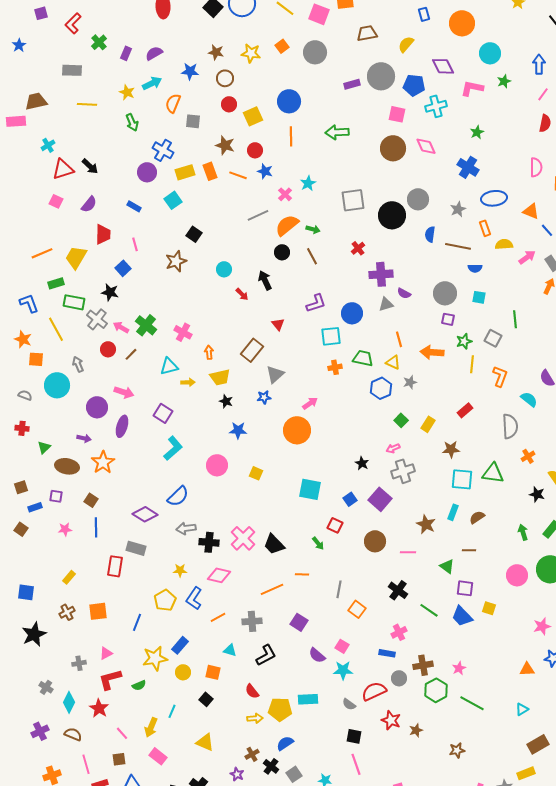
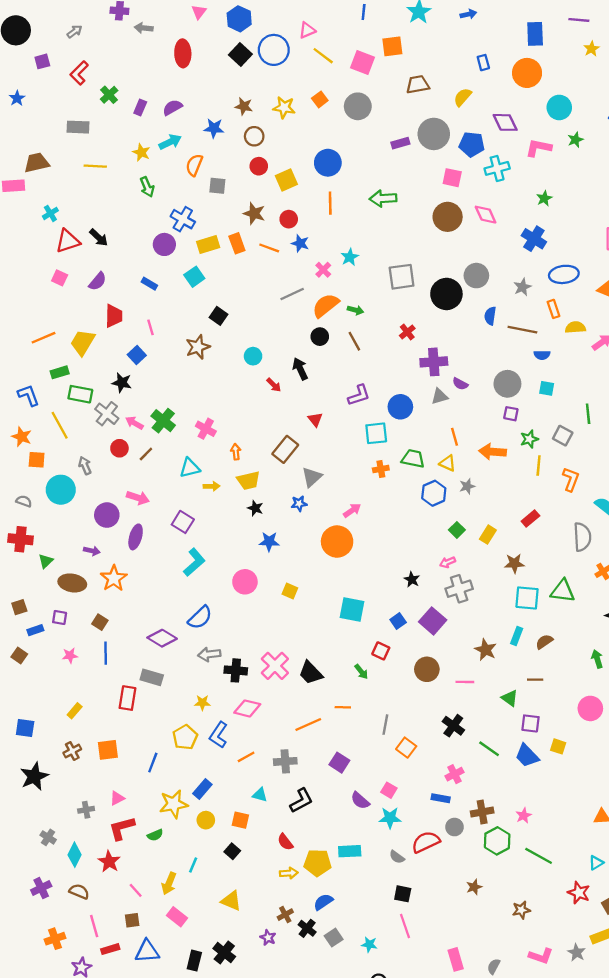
red cross: (22, 428) -> (20, 539), size x1.5
red star: (391, 720) -> (579, 893), moved

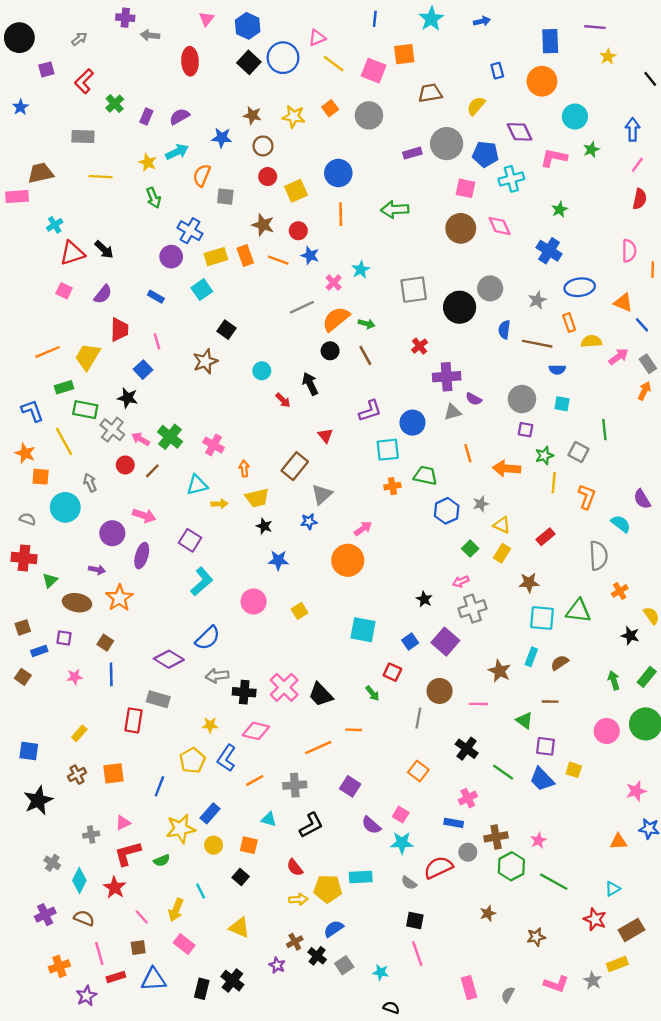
yellow triangle: (448, 463) -> (502, 525), moved
yellow square: (290, 591) -> (299, 611), turned 35
gray line: (385, 725) -> (418, 718), moved
cyan line: (193, 865) -> (201, 891), turned -49

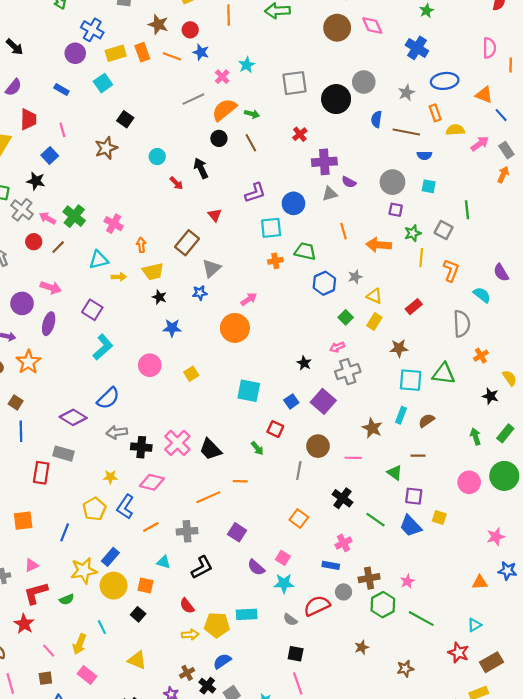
yellow circle: (214, 845) -> (114, 586), size x1.6

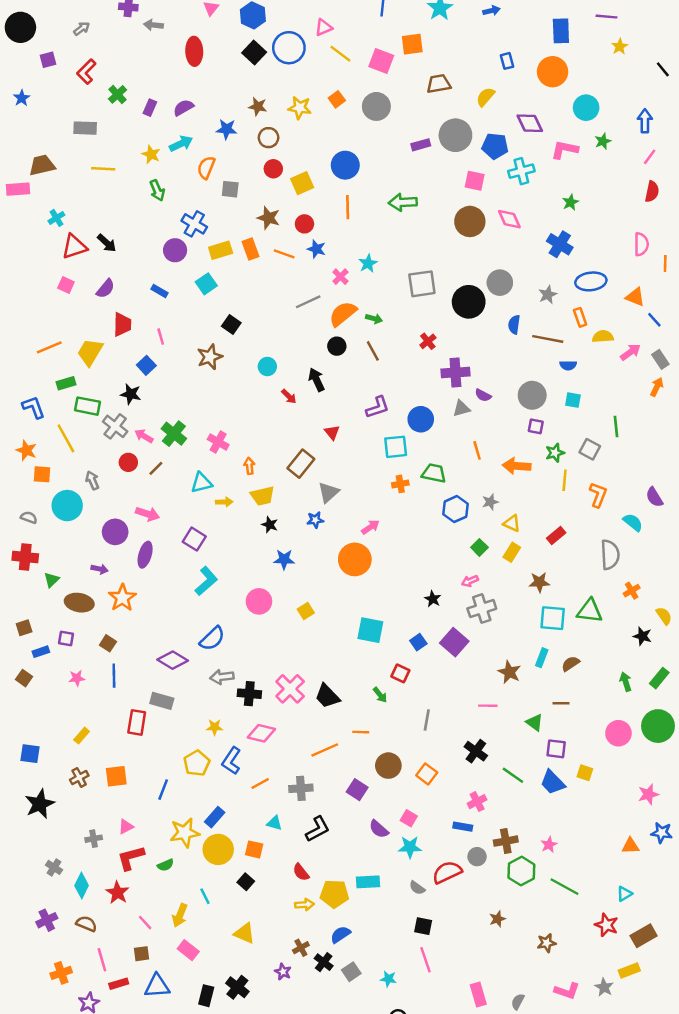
brown circle: (318, 446) -> (388, 766), moved

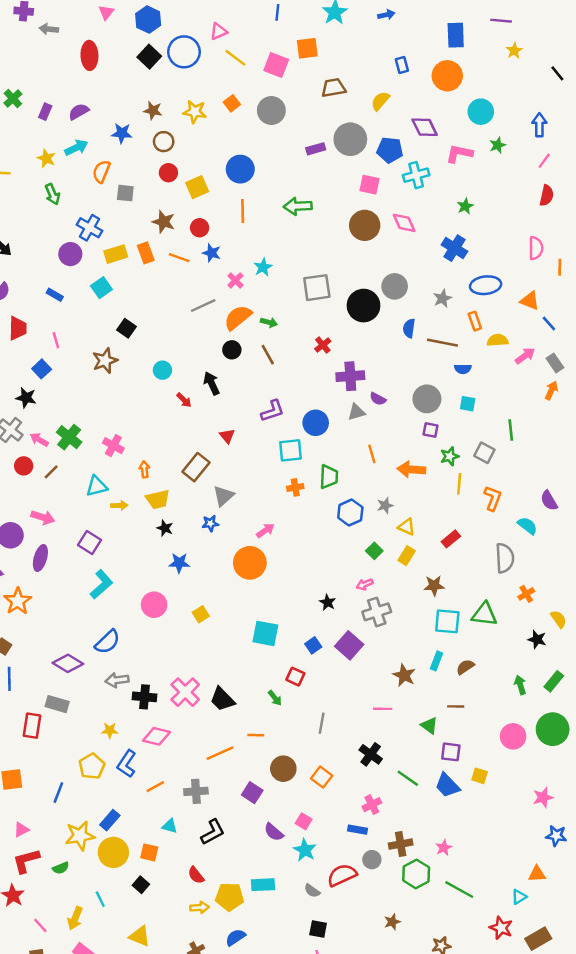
green trapezoid: (434, 473) -> (329, 477), turned 80
orange triangle: (630, 846) -> (537, 874), moved
cyan star: (410, 847) -> (305, 850), turned 30

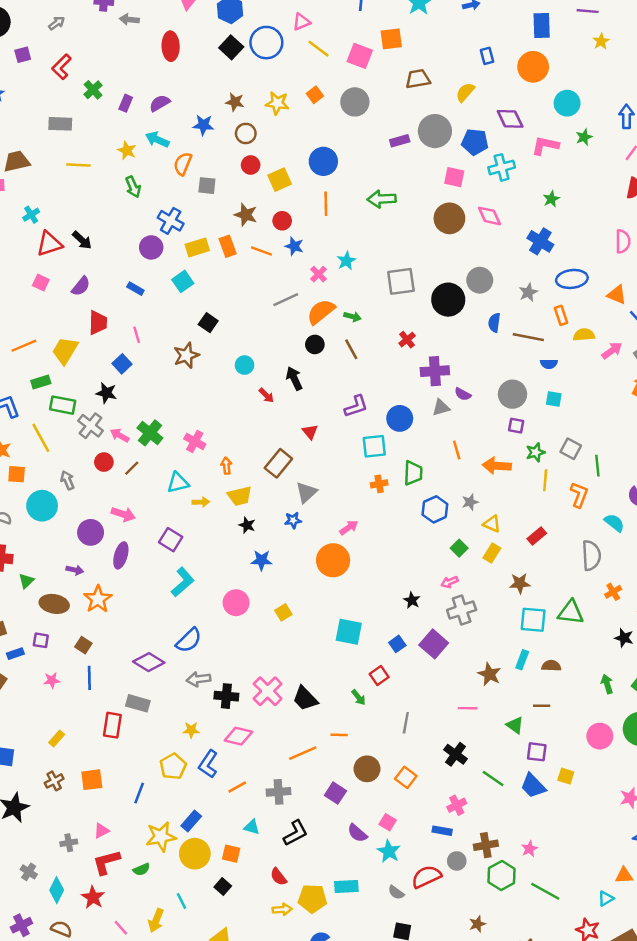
cyan arrow: (76, 148) -> (157, 140), turned -130
green line: (511, 430) -> (597, 466), moved
brown semicircle: (465, 667) -> (551, 666), turned 36
red square: (295, 677) -> (379, 675), turned 30

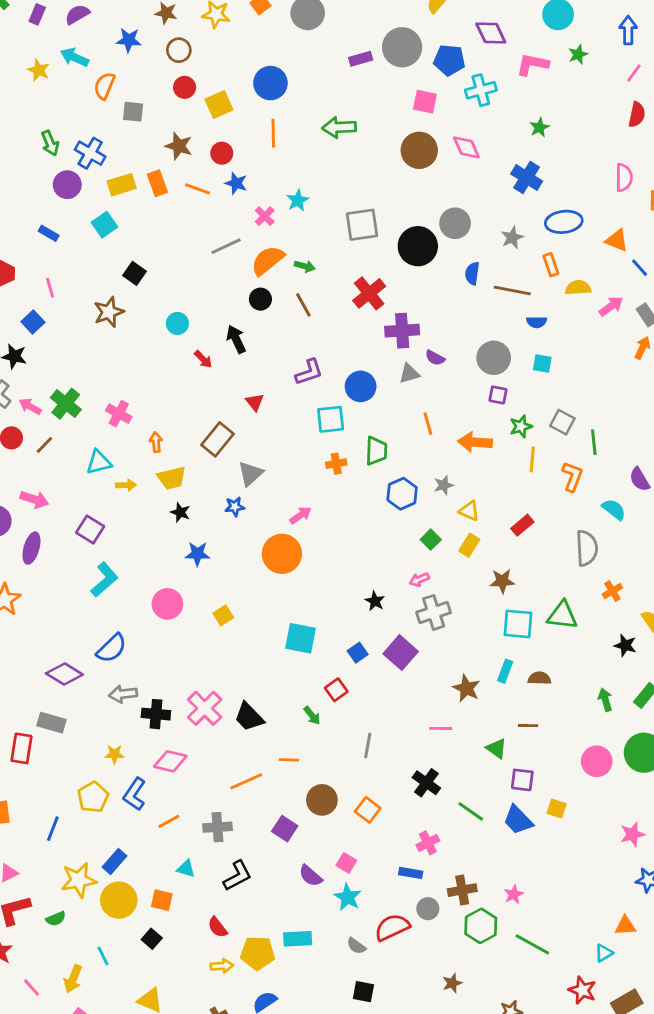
green arrow: (133, 187) -> (50, 143), moved
red cross: (407, 340) -> (369, 293), size x1.6

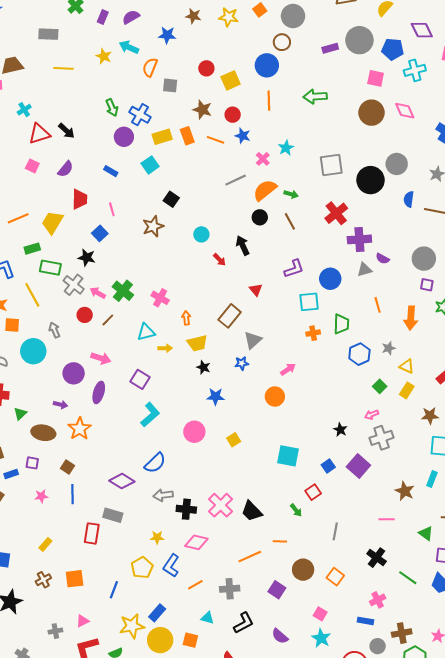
brown circle: (179, 50) -> (282, 42), moved
orange arrow: (475, 442) -> (411, 318), turned -90
orange circle: (282, 554) -> (275, 396), size x0.7
purple semicircle: (311, 876) -> (280, 636), moved

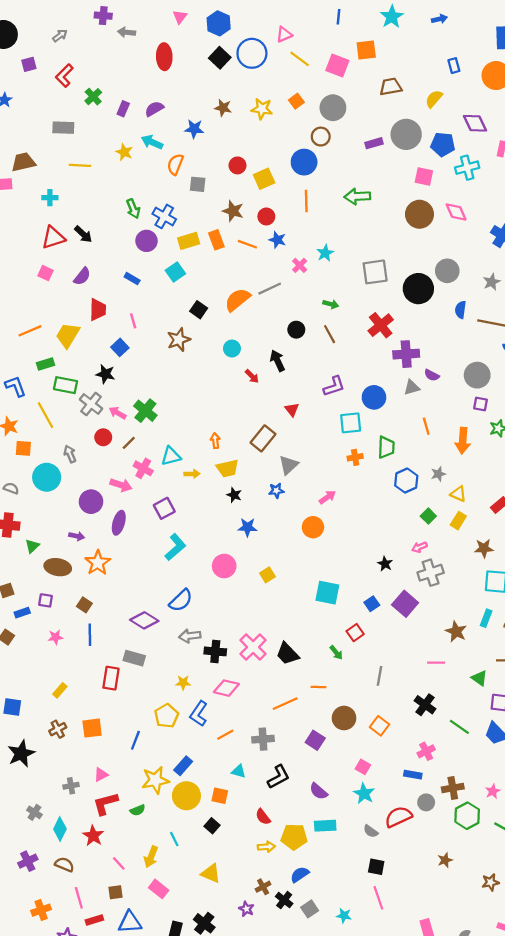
cyan cross: (24, 110) -> (50, 198), moved, turned 32
orange semicircle: (265, 190) -> (237, 300), moved
pink cross: (160, 298) -> (143, 468), moved
purple square: (140, 379) -> (164, 508), turned 30

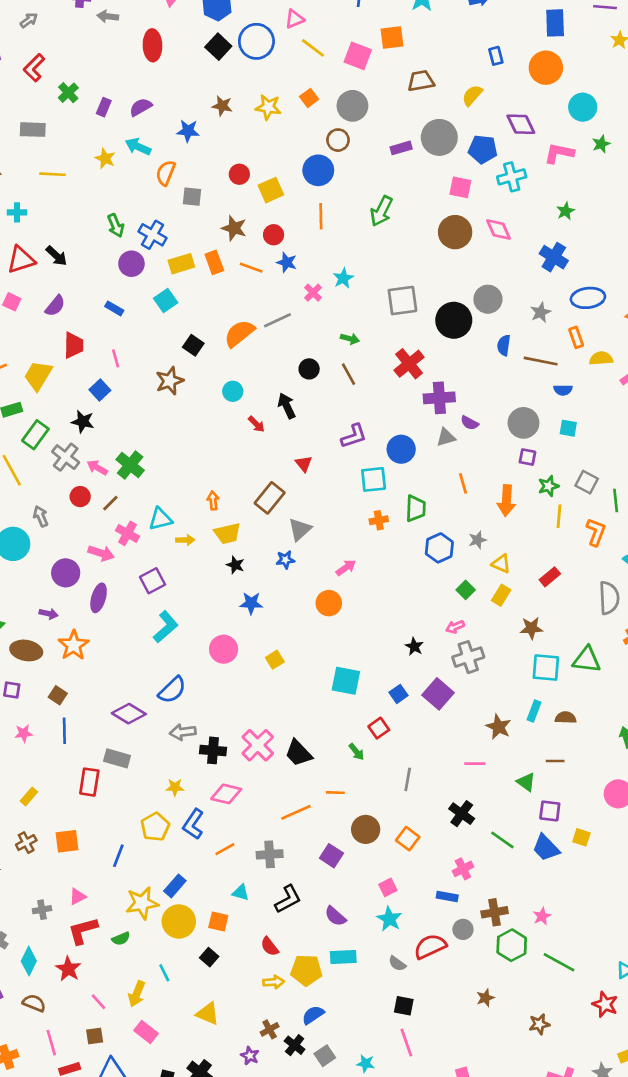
green arrow: (357, 196) -> (381, 211), turned -60
green rectangle: (65, 385) -> (35, 435), turned -65
pink square: (363, 767) -> (388, 887), turned 32

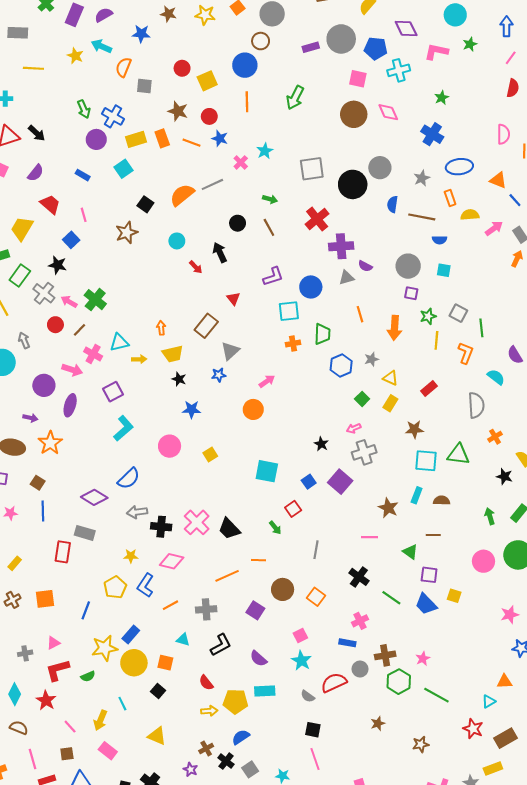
purple rectangle: (104, 107) -> (74, 15), size x1.5
red trapezoid: (74, 345) -> (50, 204), turned -50

